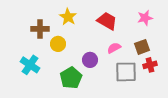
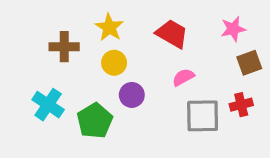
yellow circle: (58, 44) -> (114, 63), moved
brown square: (142, 47) -> (249, 63), moved
purple circle: (90, 60) -> (132, 95), moved
green pentagon: (71, 78) -> (95, 121), moved

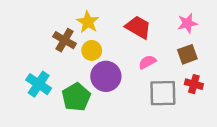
brown cross: (64, 47) -> (65, 40), moved, turned 30
brown square: (249, 63) -> (187, 54), moved
purple circle: (132, 95) -> (106, 76), size x1.5
red cross: (241, 105) -> (194, 84), turned 30

